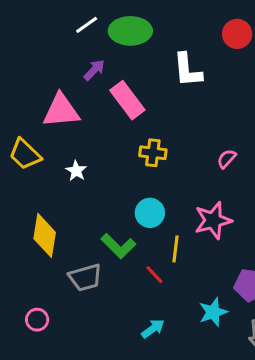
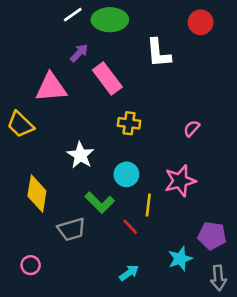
white star: (76, 171) -> (80, 155), moved, size x1.5

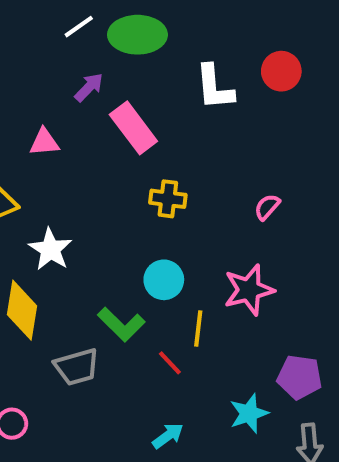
red circle: (201, 22) -> (281, 71), moved
pink triangle: (51, 87) -> (44, 142), size x0.6
white star: (80, 155) -> (50, 249), moved

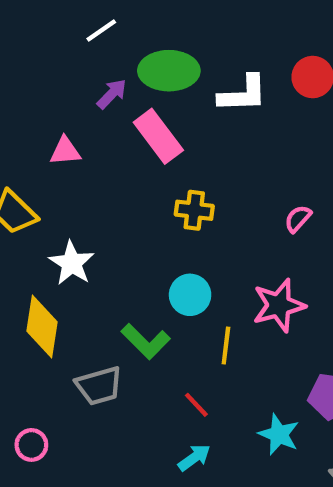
green ellipse: (137, 35) -> (169, 71), moved
white L-shape: (214, 87) -> (243, 94), turned -87
red line: (170, 363) -> (196, 405), moved
cyan star: (249, 413) -> (279, 434), turned -30

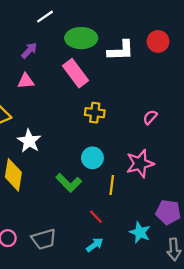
purple arrow: (112, 94) -> (29, 50), moved
gray trapezoid: (99, 386) -> (44, 239), moved

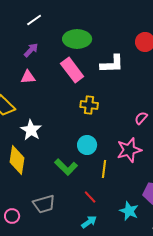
white line: (45, 17) -> (34, 20), moved
white L-shape: (121, 50) -> (112, 64), moved
pink semicircle: (150, 117) -> (141, 118), moved
gray trapezoid: (44, 239) -> (44, 204), moved

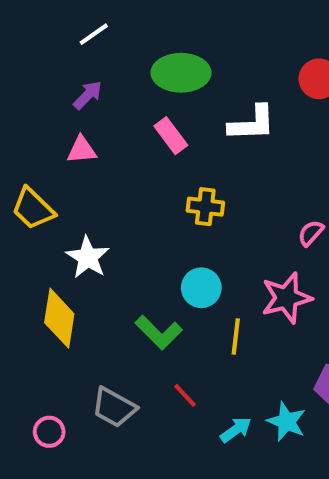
pink rectangle: (72, 70) -> (171, 136), size x0.7
red line: (90, 197) -> (185, 395), moved
gray trapezoid: (44, 204) -> (114, 407), turned 45
cyan arrow: (89, 222) -> (236, 430), moved

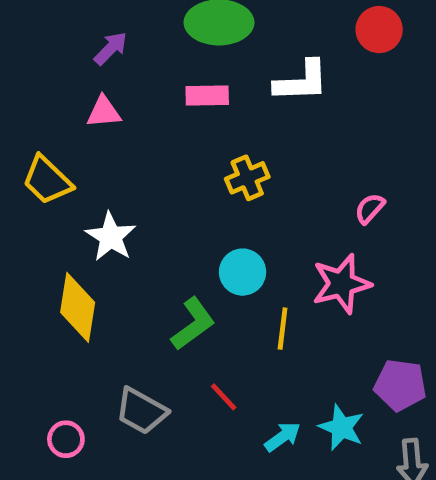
pink rectangle: (171, 136) -> (207, 95), turned -54
yellow cross: (205, 207) -> (247, 178), turned -30
green L-shape: (159, 332) -> (193, 324), turned -81

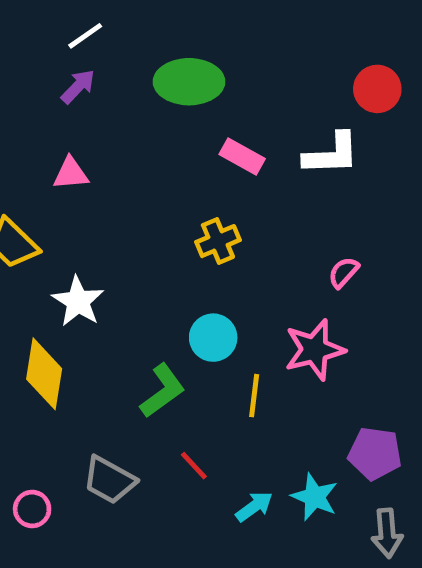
red circle: (379, 30) -> (377, 89), moved
purple arrow: (111, 48) -> (78, 87), moved
white L-shape: (301, 81) -> (331, 154), moved
pink rectangle: (207, 95) -> (242, 157), moved, turned 30

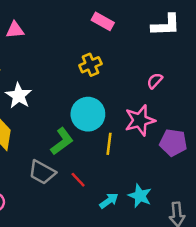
white L-shape: (331, 154) -> (166, 25), moved
cyan circle: (213, 338) -> (88, 114), size x1.4
purple pentagon: (375, 453) -> (173, 143), moved
gray trapezoid: (109, 480) -> (42, 172), moved

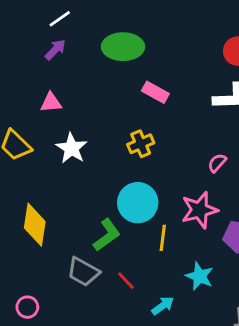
white star: (19, 96) -> (72, 148), moved
cyan star: (140, 196) -> (200, 276), moved

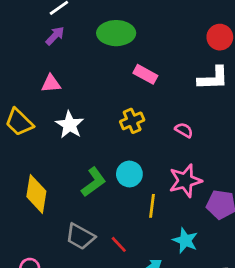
pink semicircle: (217, 163) -> (184, 130), moved, turned 78
cyan circle: (138, 203) -> (129, 174), size x0.7
green L-shape: (107, 235) -> (94, 182), moved

